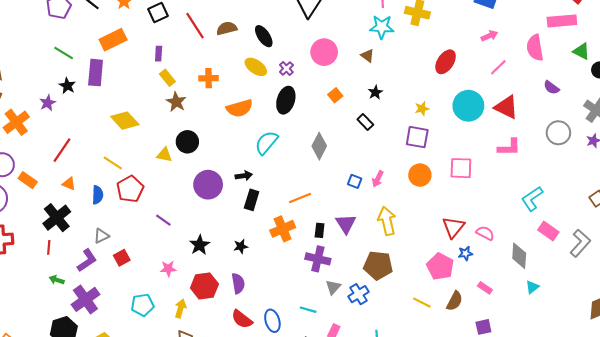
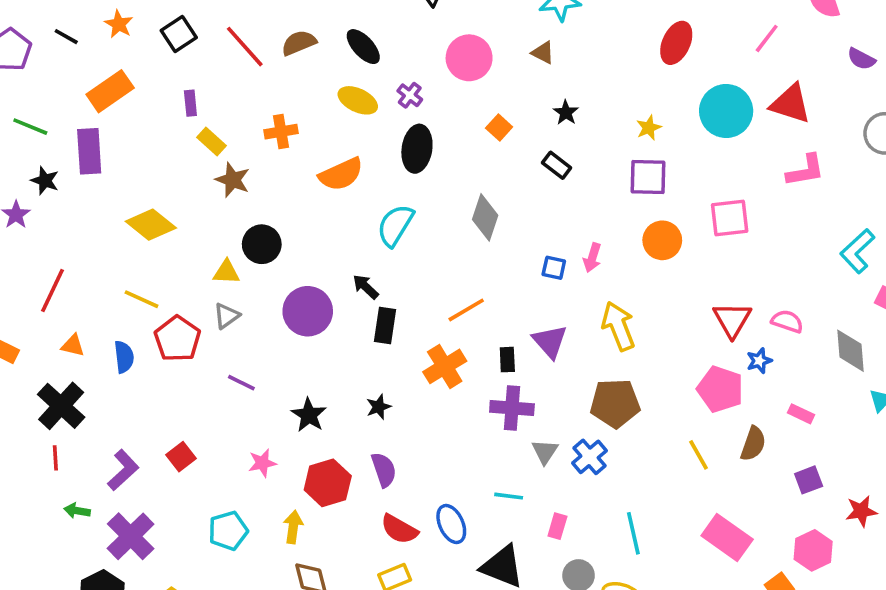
black arrow: (244, 176) -> (366, 287), turned -119
gray triangle: (101, 236) -> (226, 316), moved
yellow line: (422, 303) -> (699, 455), turned 42

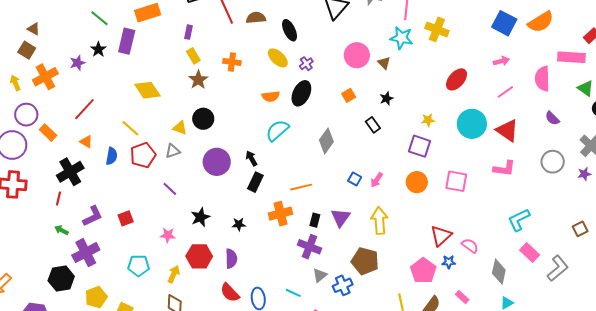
pink circle: (469, 58) -> (357, 55), moved
orange semicircle: (341, 174) -> (271, 96), moved, size x0.7

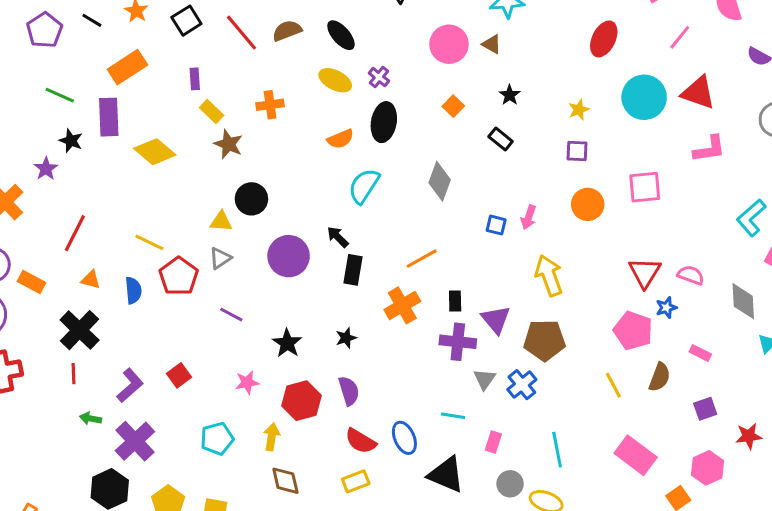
yellow diamond: (147, 90) -> (155, 152), moved
purple square: (420, 146) -> (577, 151), size x0.7
purple triangle: (341, 217) -> (496, 320), moved

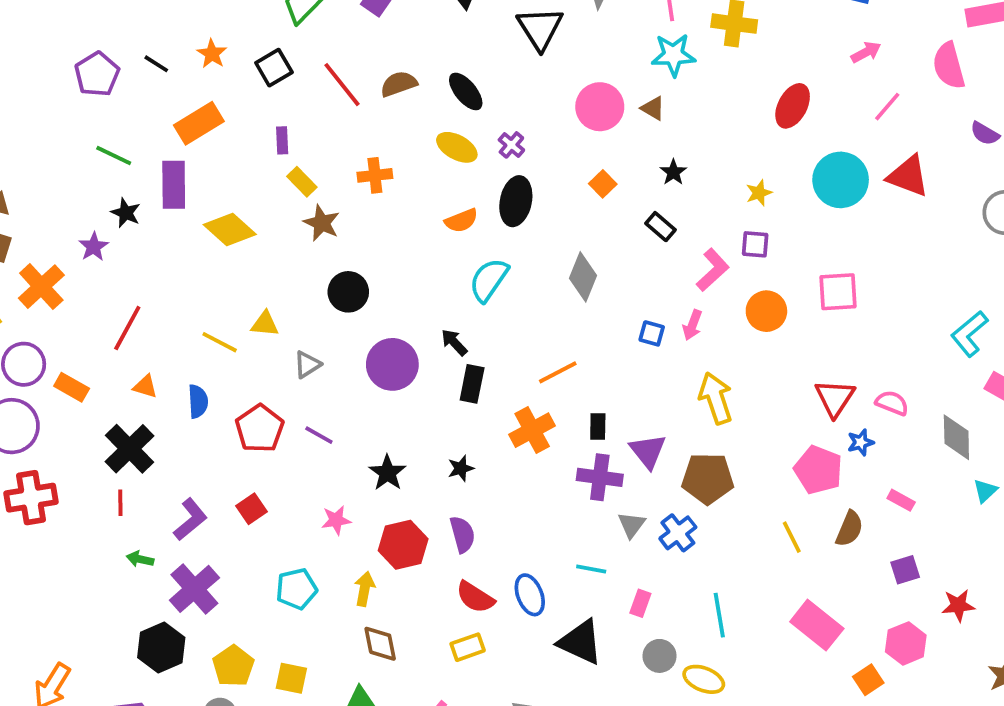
pink L-shape: (709, 149) -> (713, 270), moved, turned -36
yellow triangle: (221, 221) -> (265, 324), moved
red pentagon: (179, 276) -> (260, 428), moved

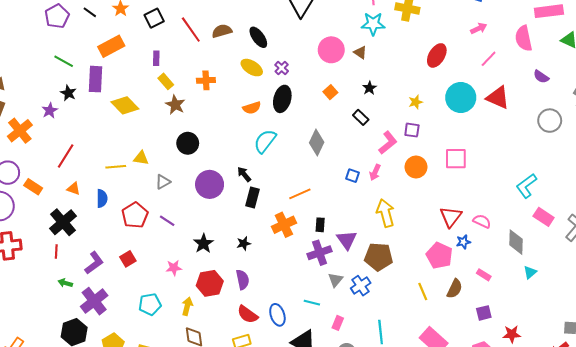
yellow line: (220, 342) -> (116, 167), turned -36
purple cross: (600, 477) -> (320, 253), turned -30

